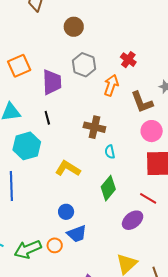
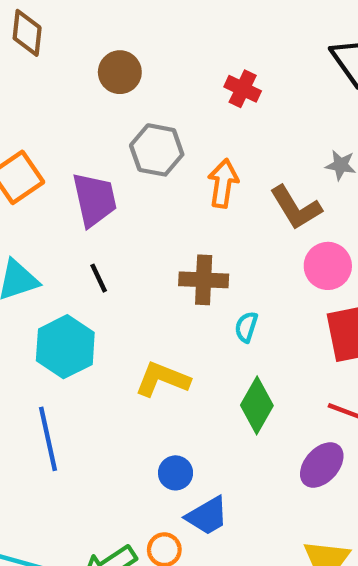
red cross: (128, 60) -> (243, 89), moved
cyan semicircle: (110, 152) -> (246, 327), turned 40

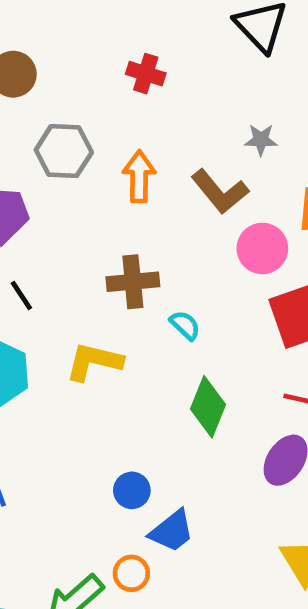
cyan semicircle: (246, 327) -> (185, 325), turned 124
yellow L-shape: (162, 379) -> (94, 362), moved

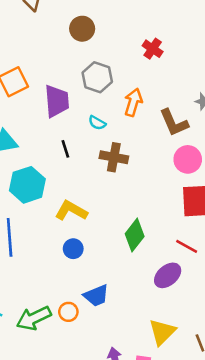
black line: (21, 295) -> (65, 149), moved
cyan semicircle: (185, 325) -> (97, 123), moved, turned 150
yellow L-shape: (94, 362) -> (71, 211), moved
blue circle: (132, 490) -> (73, 249), moved

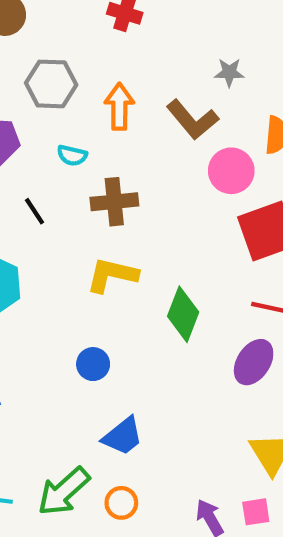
yellow L-shape: (71, 211) -> (112, 275), moved
blue trapezoid: (96, 296) -> (123, 436), moved
orange circle: (68, 312) -> (121, 503), moved

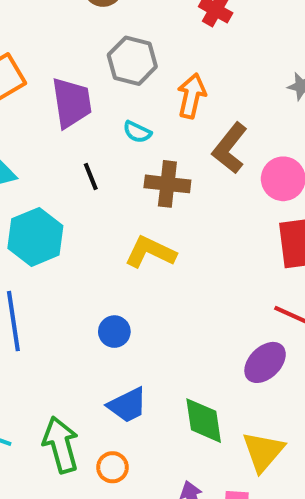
brown L-shape: (192, 120) -> (230, 148), moved, turned 66
green diamond: (183, 314) -> (204, 421), moved, turned -42
green arrow: (64, 491) -> (61, 445), turned 104

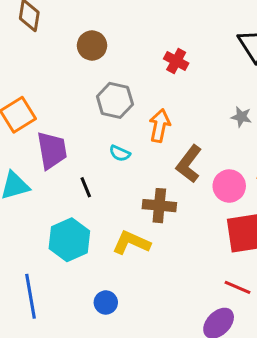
purple trapezoid: (72, 103) -> (52, 150), moved
brown cross: (167, 184) -> (159, 206), moved
cyan hexagon: (35, 237) -> (69, 240), moved

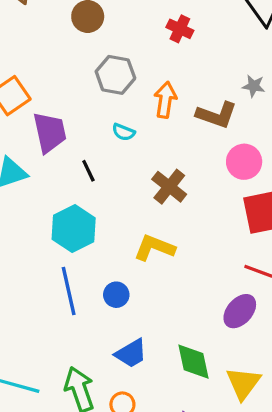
brown L-shape: (189, 164) -> (217, 115), moved, turned -105
brown cross: (159, 206) -> (169, 187), turned 36
yellow L-shape: (131, 243) -> (154, 248), moved
blue line: (30, 296) -> (69, 291), moved

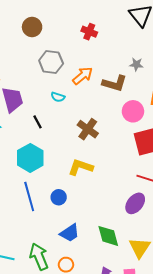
orange arrow: (165, 100) -> (83, 76), turned 45

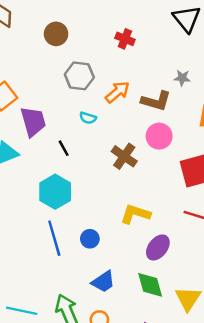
pink circle: (133, 111) -> (159, 136), moved
yellow L-shape: (81, 167) -> (135, 214), moved
purple ellipse: (135, 203) -> (158, 247), moved

